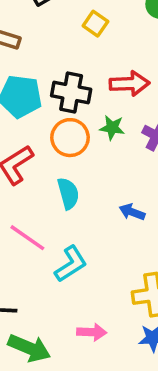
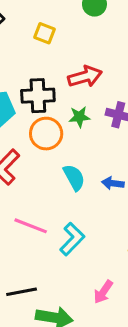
cyan semicircle: (68, 193) -> (74, 177), moved
pink arrow: (92, 332) -> (103, 292), turned 135

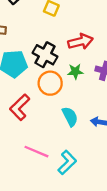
black cross: (38, 96) -> (45, 55), turned 30

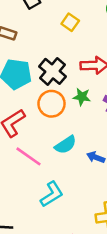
cyan semicircle: (70, 117) -> (65, 145), turned 72
pink line: (36, 152) -> (28, 156), moved

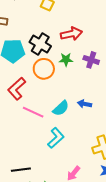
cyan semicircle: (65, 145) -> (61, 108), moved

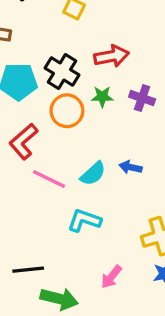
cyan L-shape: (56, 138) -> (84, 220), turned -120

